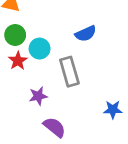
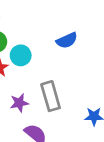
gray rectangle: (69, 72) -> (51, 96), moved

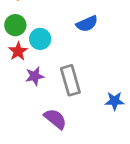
purple star: (19, 103) -> (35, 76), moved

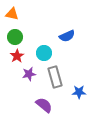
cyan circle: (40, 39) -> (44, 53), moved
blue star: (115, 101) -> (79, 92), moved

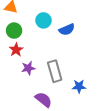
cyan circle: (44, 53) -> (43, 20), moved

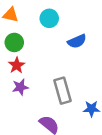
cyan circle: (43, 20) -> (49, 18), moved
purple star: (28, 68) -> (20, 87), moved

